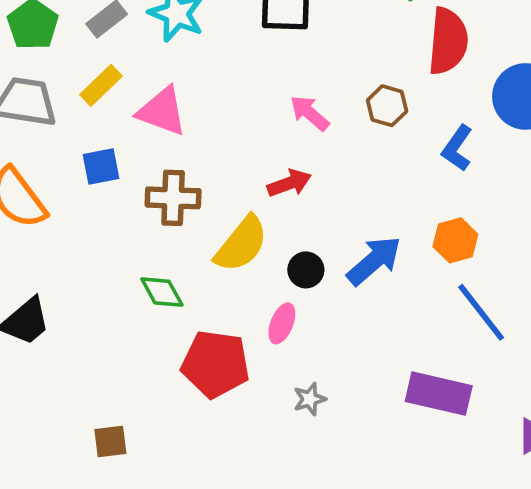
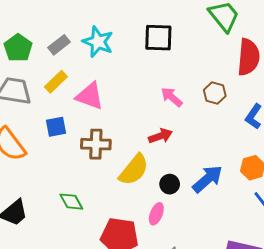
green diamond: (162, 292) -> (71, 202), moved

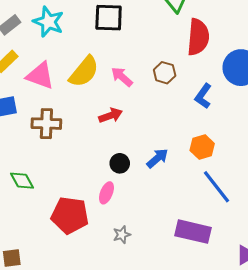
yellow semicircle: (134, 170) -> (84, 72), moved
blue arrow: (208, 179) -> (157, 158), size x0.7

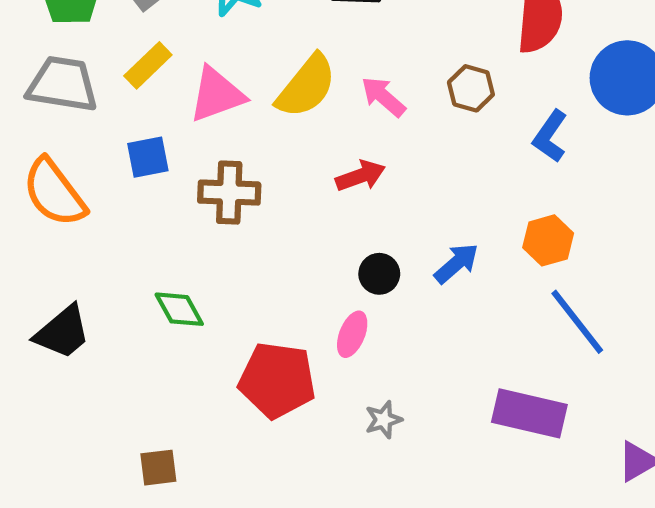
pink triangle: (40, 76) -> (217, 95), turned -40

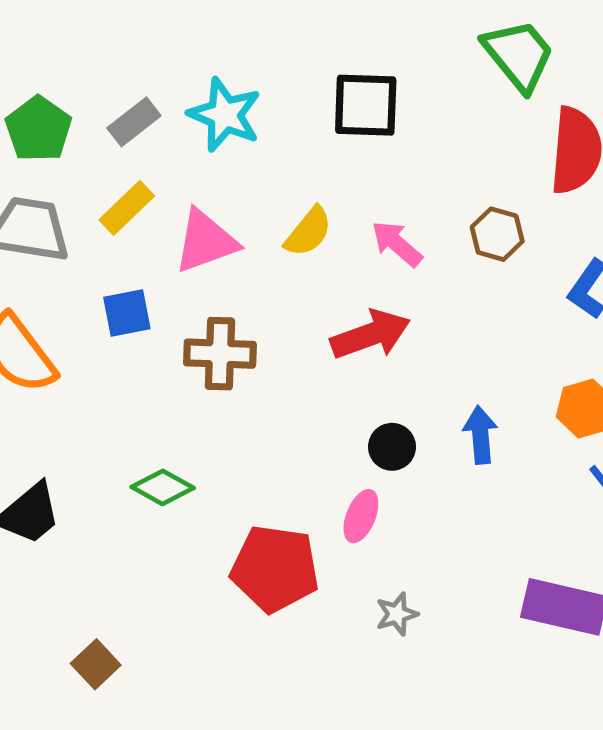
yellow semicircle: (306, 86) -> (308, 232), size x0.7
red arrow: (361, 176) -> (371, 335), size x1.4
blue arrow: (456, 263) -> (480, 435), turned -54
green diamond: (179, 309) -> (163, 487), turned -32
brown square: (158, 468) -> (96, 664), moved, turned -36

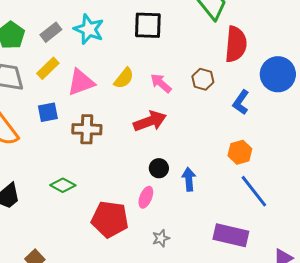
blue arrow: (480, 435) -> (189, 179), moved

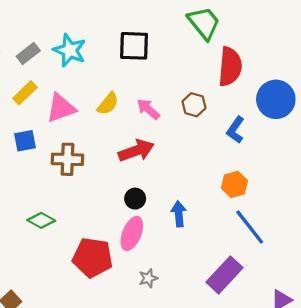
black circle: (159, 168) -> (135, 199), moved
pink ellipse: (146, 197) -> (132, 233), size x1.4
purple rectangle: (231, 235) -> (225, 275), turned -60

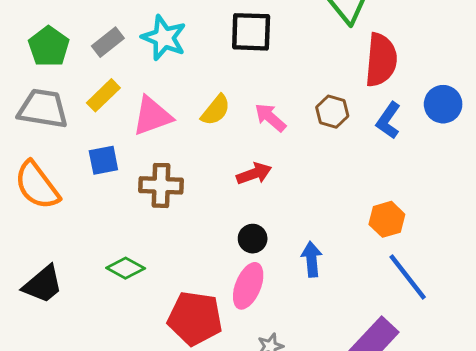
blue circle: (276, 99) -> (443, 104), size x0.7
blue L-shape: (235, 130) -> (388, 120), moved
red arrow: (136, 151) -> (254, 174), size x0.7

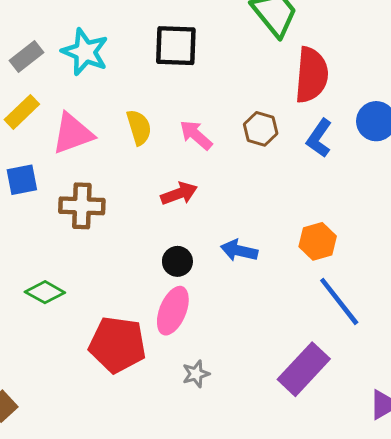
yellow semicircle: (216, 110) -> (139, 127), turned -56
blue arrow: (312, 259) -> (239, 251), moved, turned -72

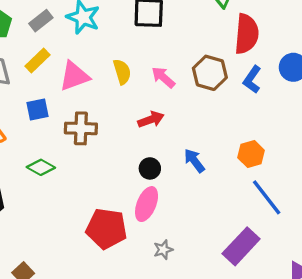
brown hexagon: (261, 129) -> (210, 73), size x1.4
blue arrow: (239, 251) -> (194, 161), turned 40
green diamond: (45, 292) -> (41, 167), moved

